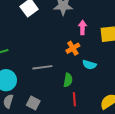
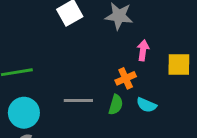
green semicircle: (68, 80) -> (116, 105), moved

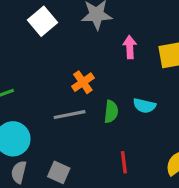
orange cross: (126, 78) -> (83, 82), moved

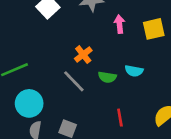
green semicircle: (111, 112) -> (107, 77), turned 96
gray line: (70, 115) -> (74, 81), turned 60

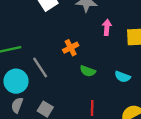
cyan semicircle: (134, 71) -> (123, 77), moved
gray line: (74, 81) -> (40, 68), moved

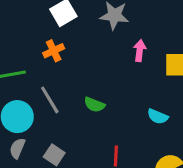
orange cross: (71, 48) -> (54, 51), moved
green semicircle: (88, 71) -> (94, 105), moved

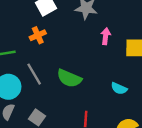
green semicircle: (94, 105) -> (69, 78), size x1.5

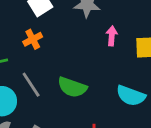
cyan semicircle: (119, 88) -> (131, 96), size x1.5

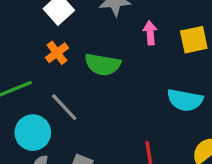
green semicircle: (72, 87) -> (103, 64), moved

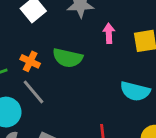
orange cross: (57, 53) -> (30, 61), moved, turned -30

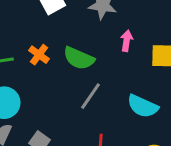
gray line: (33, 92) -> (90, 96), moved, turned 64

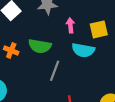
cyan semicircle: (143, 106) -> (83, 50), moved

